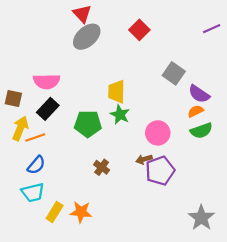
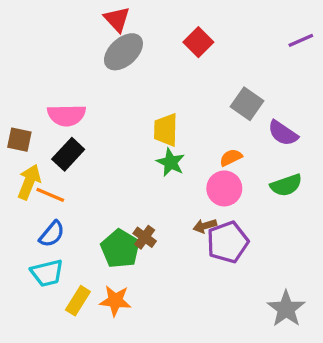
orange semicircle: (196, 111) -> (231, 158), moved
green pentagon: (88, 124) -> (120, 249), moved, turned 30
orange line: (35, 138) -> (50, 195), turned 42

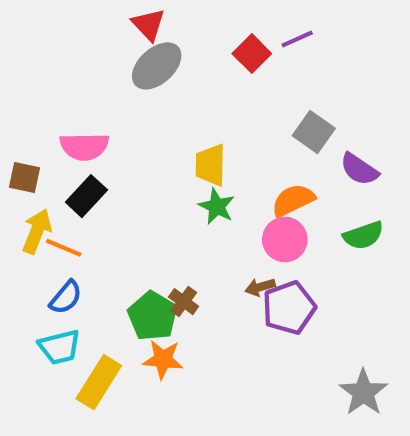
purple line: (301, 40) -> (297, 39), moved
orange semicircle: (231, 158) -> (293, 200), size x1.5
yellow rectangle: (78, 301) -> (99, 382), size x1.4
orange star: (115, 301) -> (163, 359), moved

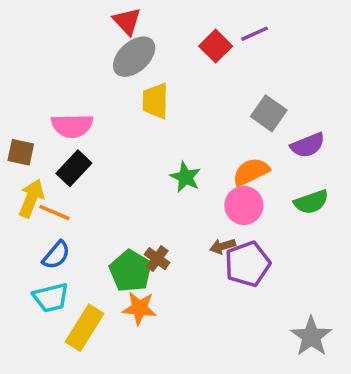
yellow trapezoid: (210, 165) -> (155, 101), moved
purple semicircle: (359, 169) -> (308, 145), turned -56

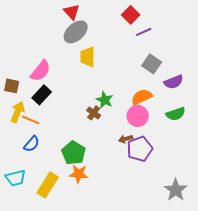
purple line: (255, 34) -> (144, 32), moved
red square: (216, 46) -> (131, 15), moved
pink semicircle: (72, 126) -> (41, 71), turned -50
brown cross: (157, 259) -> (94, 113), moved
cyan trapezoid: (51, 298) -> (16, 178), moved

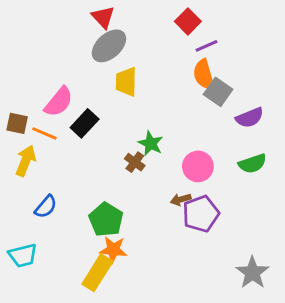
black rectangle: (42, 95) -> (85, 123), moved
orange semicircle: (142, 97) -> (204, 75), moved, turned -80
orange line: (31, 120) -> (44, 133), moved
yellow rectangle: (48, 185) -> (97, 273), moved

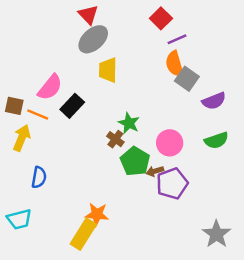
blue semicircle: (46, 207) -> (39, 177), turned -30
green pentagon: (106, 220) -> (135, 161), moved

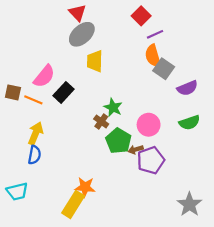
yellow arrow: (22, 138) -> (36, 133), moved

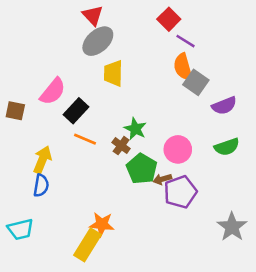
purple line: (155, 34) -> (186, 41), turned 56
orange line: (33, 100) -> (85, 139), moved
gray star: (189, 204) -> (232, 227), moved

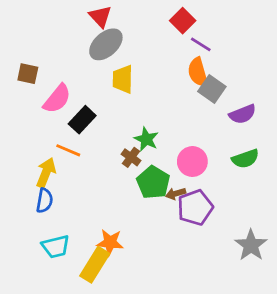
brown square: (15, 111) -> (28, 74), moved
orange line: (85, 139) -> (68, 150), moved
cyan trapezoid: (20, 229) -> (56, 247), moved

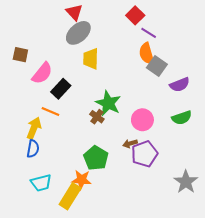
green star: (146, 139) -> (108, 103), size x1.4
green pentagon: (153, 182) -> (96, 158), moved

